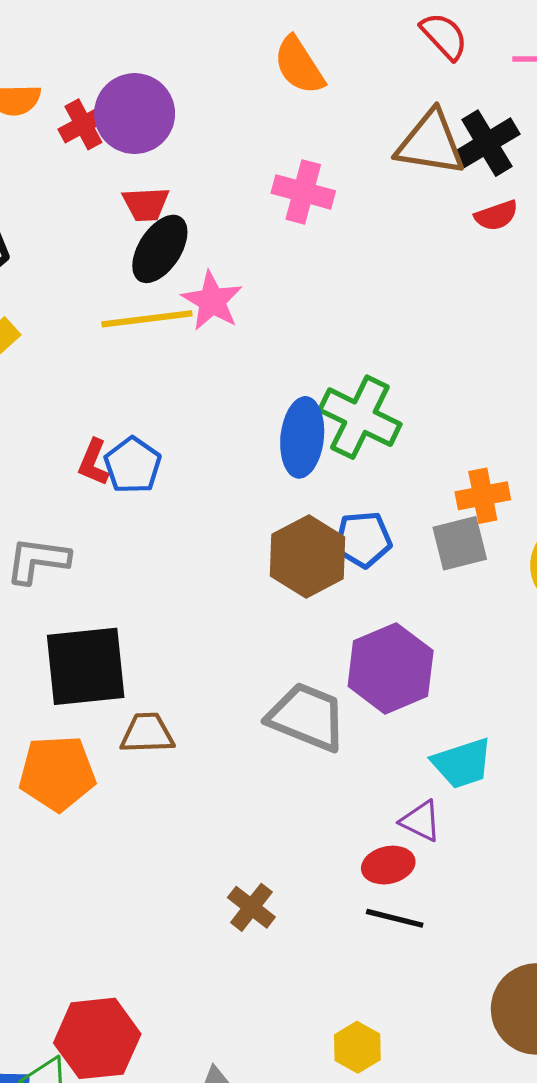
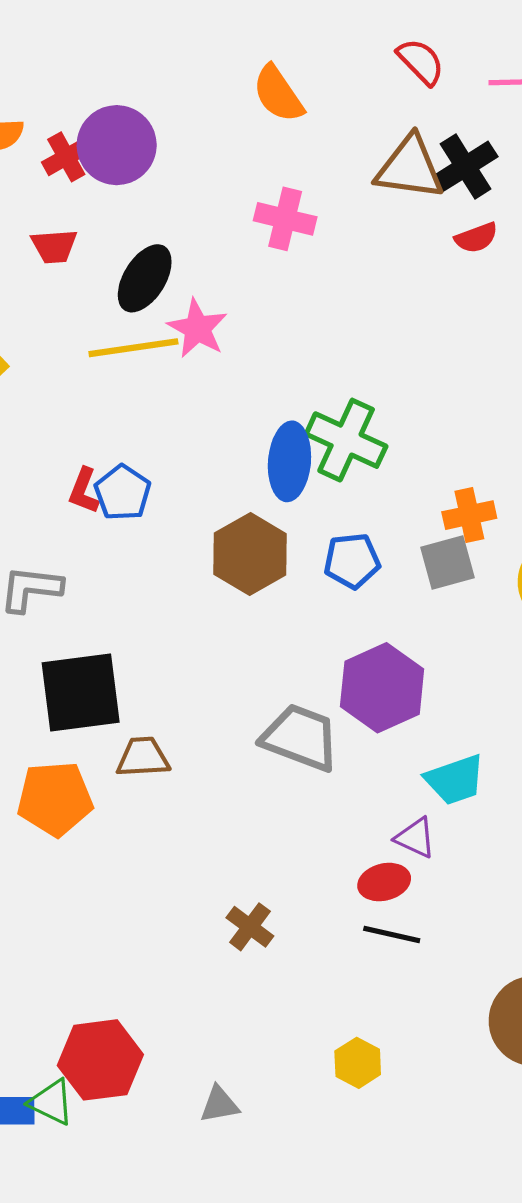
red trapezoid: (146, 204) -> (54, 246), moved
brown hexagon: (308, 557) -> (250, 554), moved

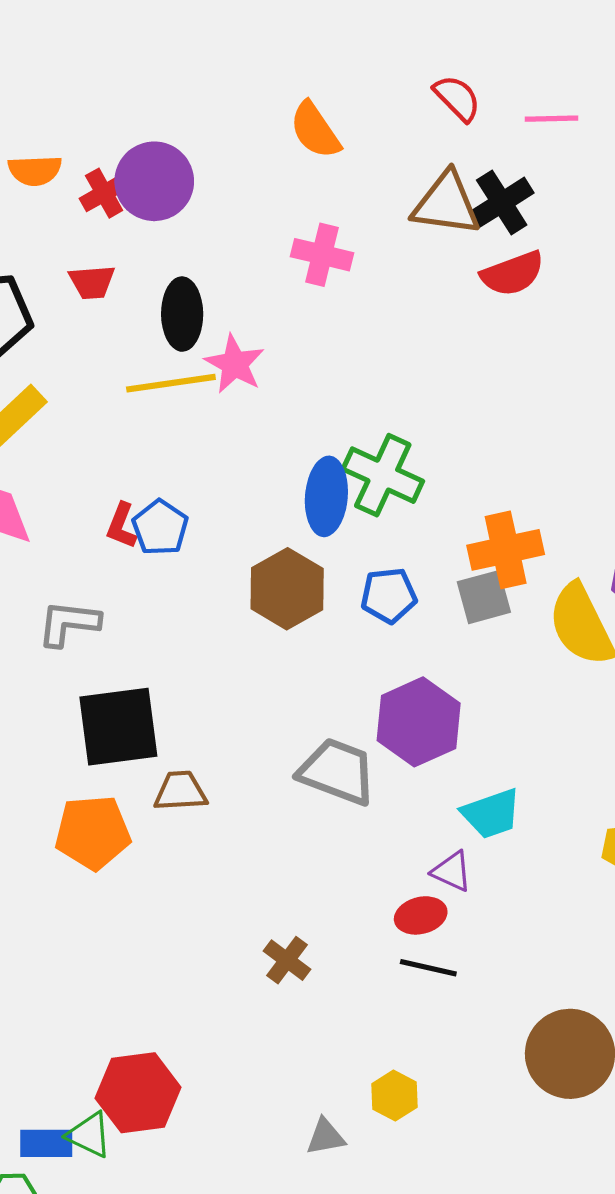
red semicircle: (476, 238) -> (513, 274), size x1.5
black ellipse: (145, 278) -> (182, 314), turned -32
orange cross: (469, 515) -> (506, 550), size x1.4
gray triangle: (219, 1104) -> (326, 1137), moved

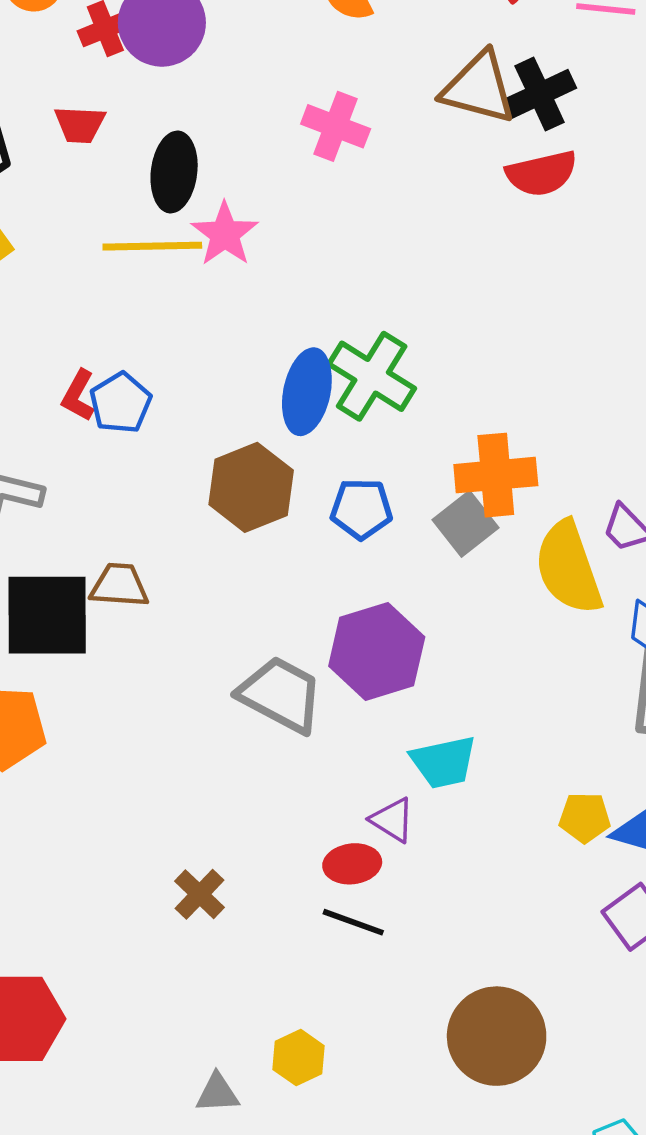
gray square: (484, 597) -> (465, 524), turned -30
brown trapezoid: (180, 791) -> (119, 585), moved

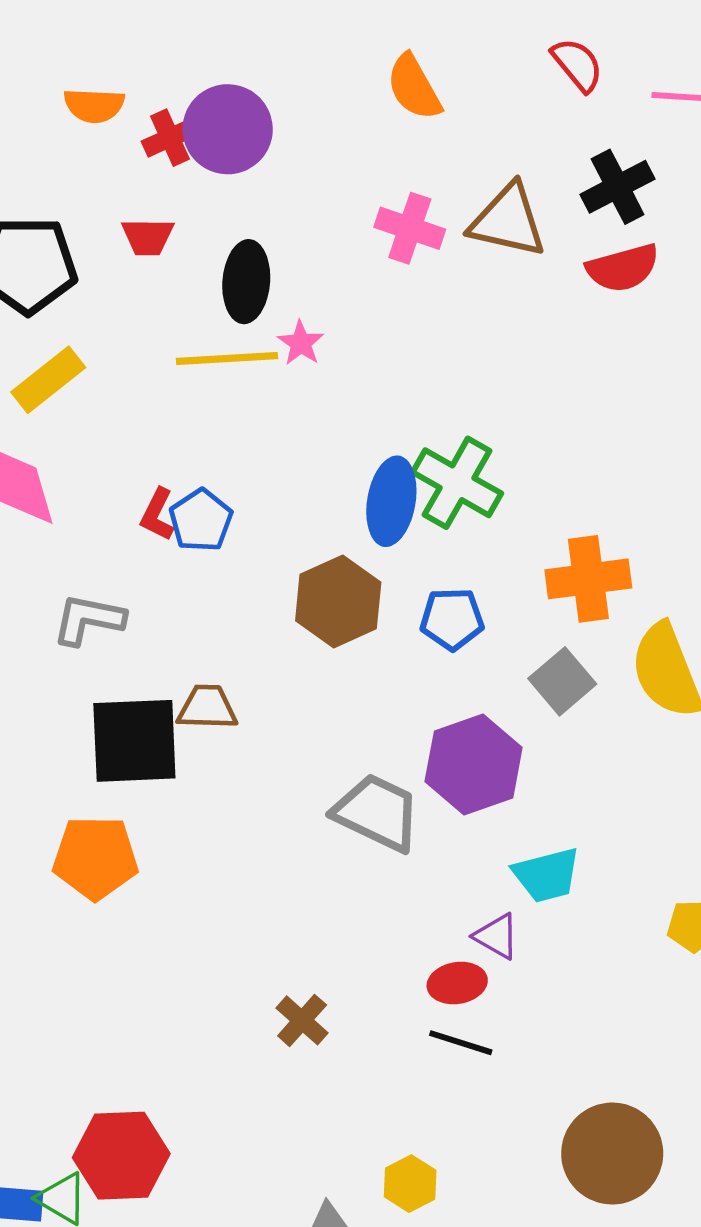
brown triangle: (479, 88) -> (508, 221), moved
pink star: (225, 234) -> (301, 343), size x0.7
gray square: (465, 524) -> (562, 681), moved

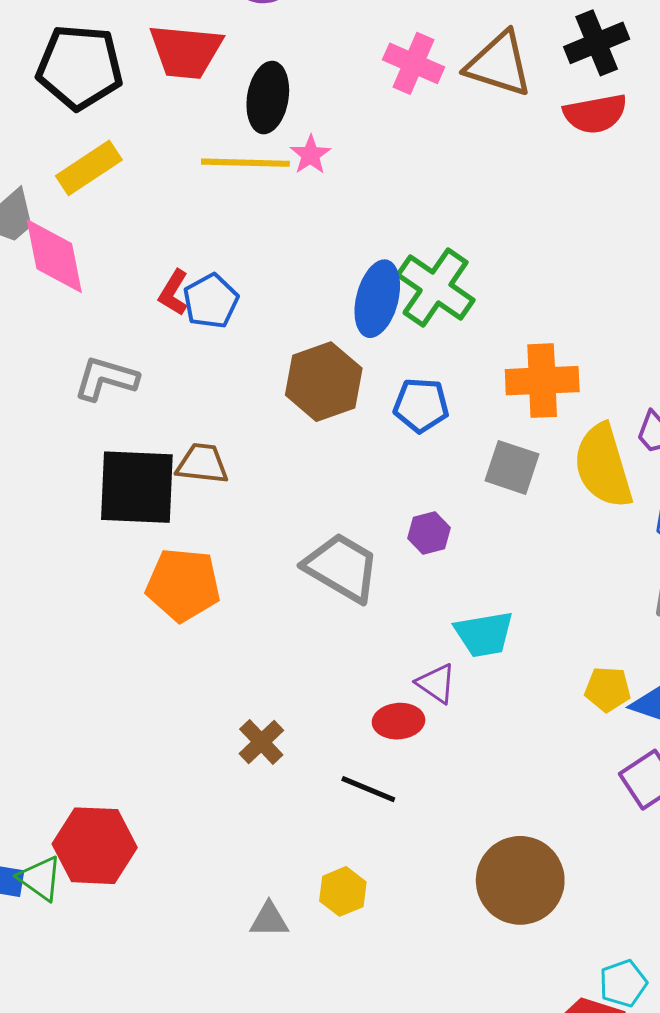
red trapezoid: (148, 237) -> (186, 51), size x1.6
gray square: (562, 681) -> (512, 467), turned -36
purple hexagon: (474, 765) -> (429, 533), size x0.5
orange pentagon: (95, 858) -> (183, 585), moved
black line: (461, 1043) -> (368, 789), moved

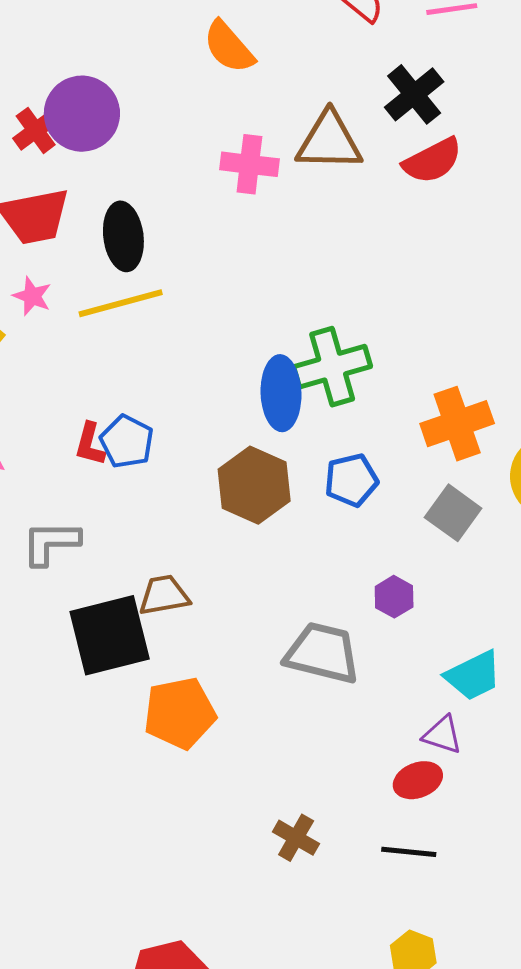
pink star: (310, 155) -> (32, 296), moved
green cross: (436, 288) -> (332, 367), turned -34
gray square: (512, 467) -> (453, 513), turned 34

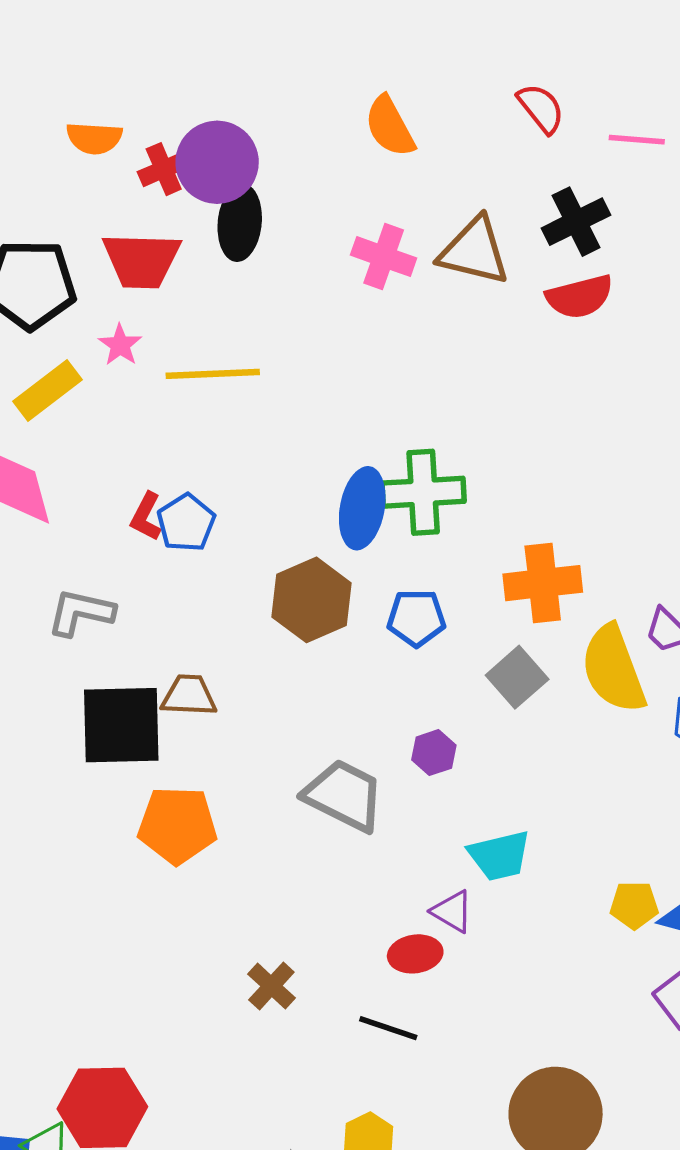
black ellipse: (123, 236) -> (240, 223), moved

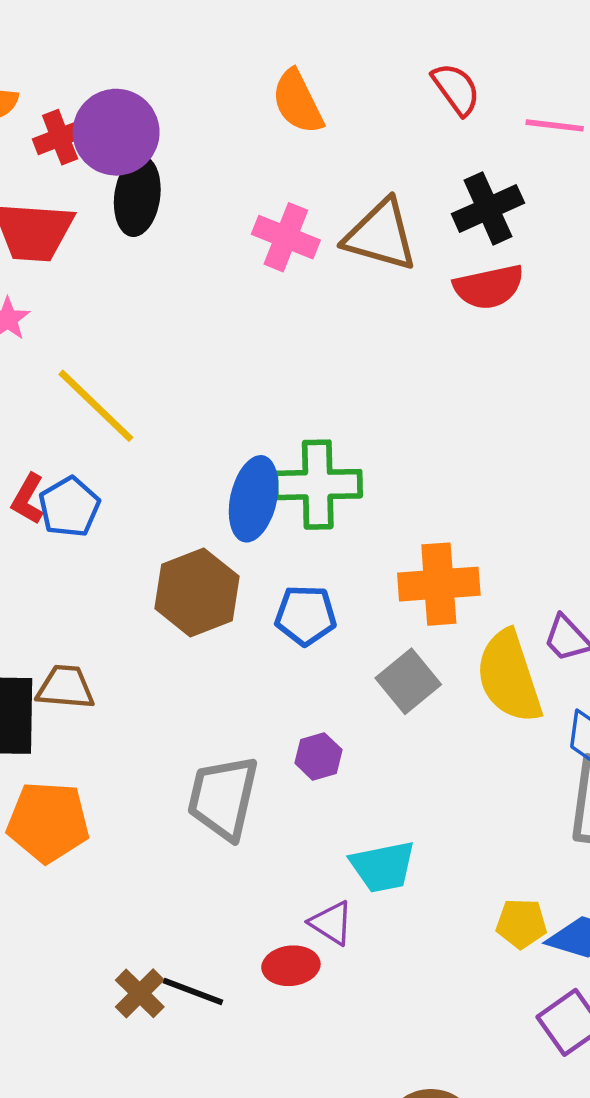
yellow line: (213, 374) -> (96, 406), moved, turned 44
gray trapezoid: (344, 795) -> (223, 798), turned -106
black line: (388, 1028) -> (193, 991), moved

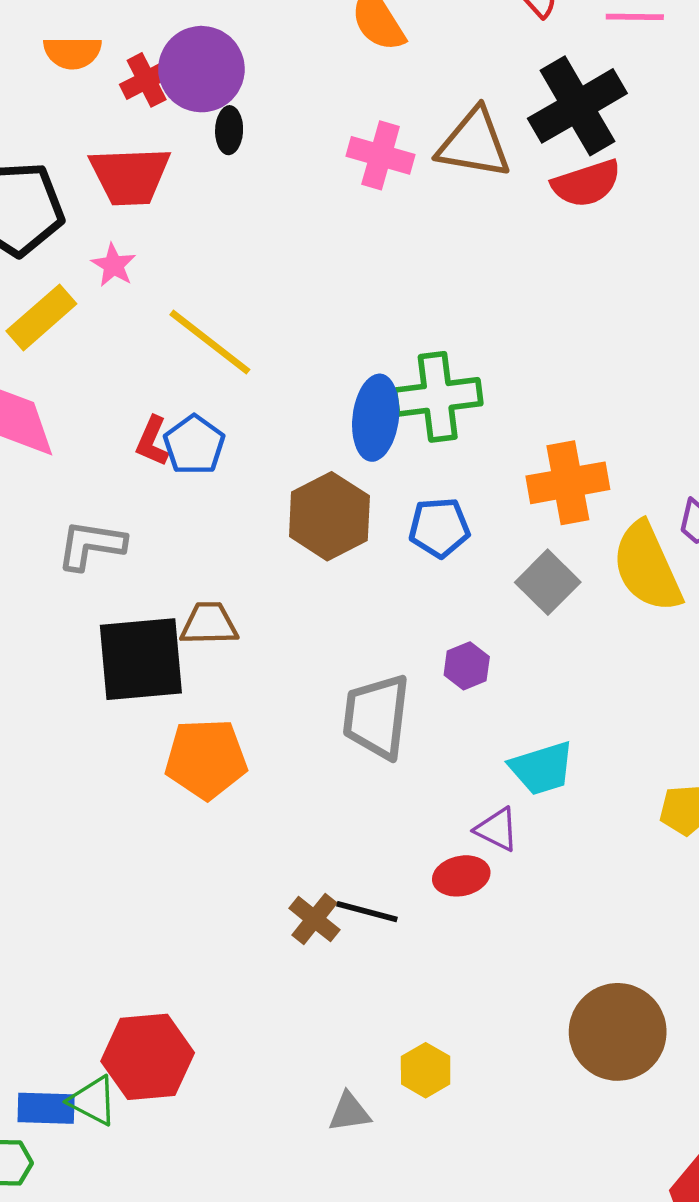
black ellipse: (137, 196) -> (229, 130), size x0.6
black cross: (488, 208) -> (577, 106), size x1.4

